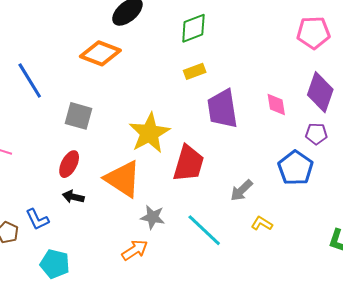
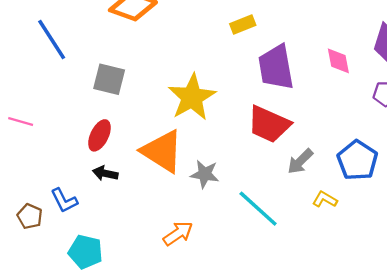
red trapezoid: (189, 163) -> (269, 124), moved, turned 99
blue pentagon: (296, 168) -> (357, 160), moved
gray star: (153, 217) -> (205, 174), moved

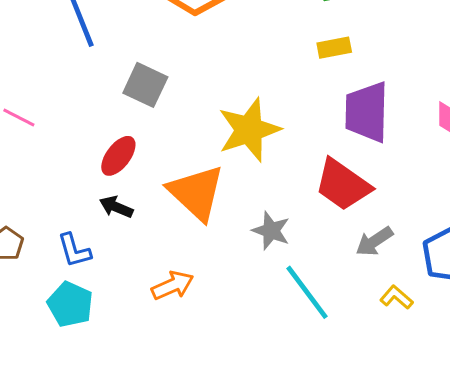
gray star: (205, 174) -> (271, 231), moved
blue L-shape: (64, 200) -> (74, 250), moved
orange arrow: (178, 233) -> (172, 285), moved

